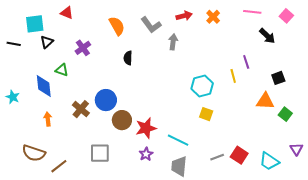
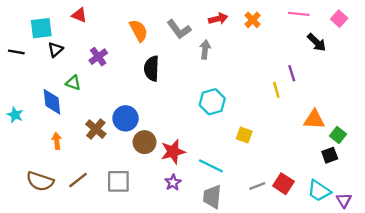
black semicircle: (128, 58) -> (152, 69), size x1.5
black square: (278, 78) -> (330, 155), moved
cyan hexagon: (202, 86) -> (212, 102), moved
purple triangle: (296, 149) -> (344, 200), moved
brown line: (59, 166) -> (78, 180), moved

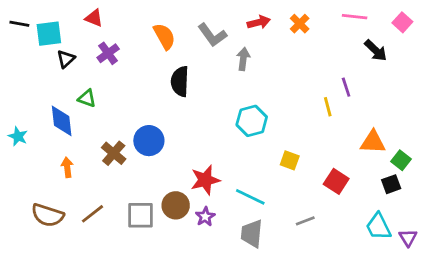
black line: (16, 52) -> (19, 24), moved
purple cross: (98, 57) -> (108, 53), moved
brown circle: (145, 142) -> (176, 205), moved
red square: (283, 184) -> (336, 181), moved
cyan trapezoid: (319, 191) -> (378, 226), turned 30

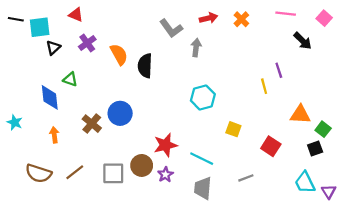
orange semicircle: (164, 36) -> (119, 54), moved
cyan star: (18, 136) -> (15, 122), moved

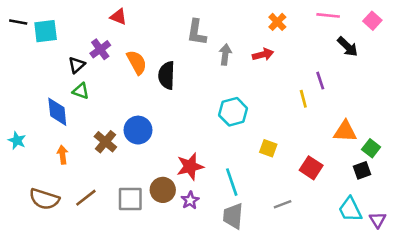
red triangle: (76, 15) -> (118, 17), moved
red arrow: (209, 18) -> (263, 55), moved
gray L-shape: (171, 28) -> (197, 32), turned 45
black triangle: (53, 48) -> (77, 65), moved
cyan line: (202, 159) -> (232, 182), turned 45

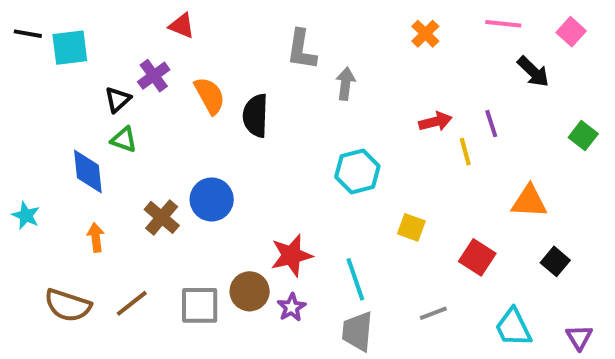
red arrow: (263, 55) -> (435, 122), moved
green square: (371, 148) -> (583, 136), moved
black square: (362, 170) -> (555, 261), turned -30
cyan trapezoid: (350, 209) -> (513, 327), moved

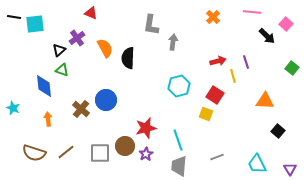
pink square: (571, 32) -> (286, 24), moved
red square: (477, 257) -> (215, 95), moved

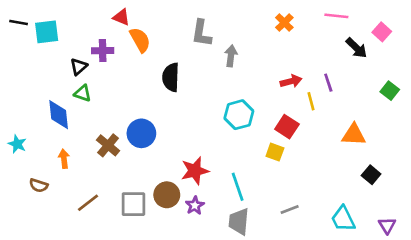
purple cross: (77, 38) -> (103, 51), turned 35
orange semicircle: (105, 48) -> (140, 40), moved
brown semicircle: (34, 153) -> (39, 185), moved, size x0.6

